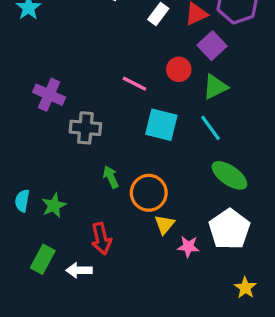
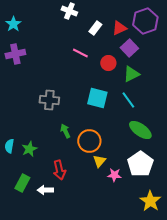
pink line: (134, 84) -> (80, 53), moved
purple cross: (49, 95) -> (15, 54), moved, turned -36
yellow star: (245, 288) -> (150, 201), size x1.5

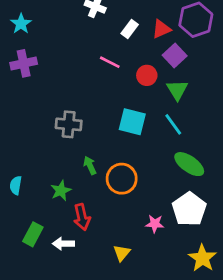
green triangle: (131, 74) -> (177, 90), turned -36
green star: (29, 149) -> (61, 191), moved
yellow triangle: (99, 161) -> (122, 253), moved

